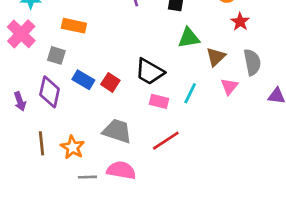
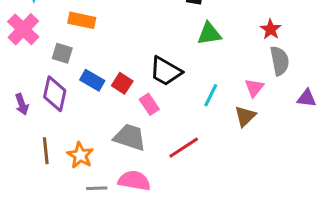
red star: (240, 22) -> (271, 29), moved
brown triangle: (216, 57) -> (245, 116), moved
pink rectangle: (159, 101) -> (149, 104), moved, turned 42

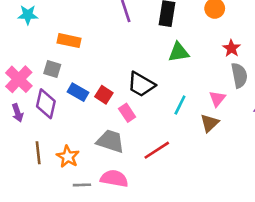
pink cross: (23, 29) -> (19, 79), moved

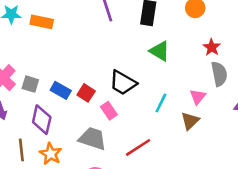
orange rectangle: (69, 41) -> (42, 22), moved
green triangle: (179, 52) -> (160, 51), turned 40
gray square: (52, 69) -> (30, 84), moved
purple diamond: (46, 104) -> (42, 120), moved

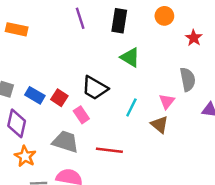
red star: (212, 47) -> (194, 38), moved
brown triangle: (190, 121) -> (160, 125), turned -36
red line: (138, 147) -> (109, 150), turned 40

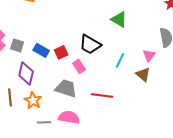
red square: (59, 98) -> (61, 52), turned 32

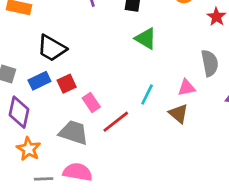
black trapezoid: (90, 44) -> (52, 48), moved
blue rectangle: (41, 50) -> (39, 81), turned -56
pink triangle: (149, 55) -> (187, 88), turned 40
red line: (102, 95) -> (116, 122), moved, turned -45

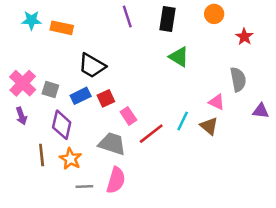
pink triangle: (187, 88) -> (217, 102), turned 36
cyan line: (147, 94) -> (183, 121), moved
pink semicircle: (78, 172) -> (116, 180), turned 96

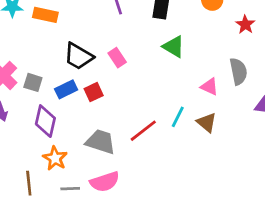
pink triangle: (217, 102) -> (209, 87), moved
pink rectangle: (128, 116) -> (117, 58), moved
brown line: (42, 155) -> (29, 183), moved
pink semicircle: (116, 180) -> (105, 182), turned 56

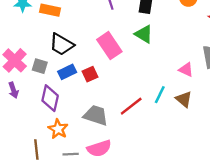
green triangle: (174, 47) -> (144, 34), moved
black trapezoid: (78, 56) -> (61, 44), moved
pink rectangle: (117, 58) -> (109, 46), size x1.6

